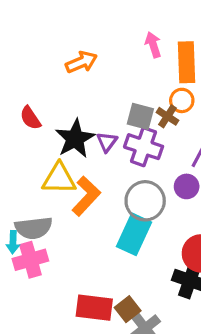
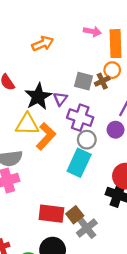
pink arrow: (153, 45) -> (92, 31), turned 119
brown cross: (167, 116) -> (102, 81), turned 32
purple cross: (144, 147) -> (80, 118), moved
gray circle: (145, 201) -> (87, 140), size x0.7

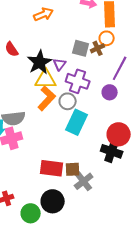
yellow triangle: (27, 124) -> (46, 79), moved
gray circle: (87, 140) -> (68, 101), moved
brown square: (75, 215) -> (73, 169), turned 35

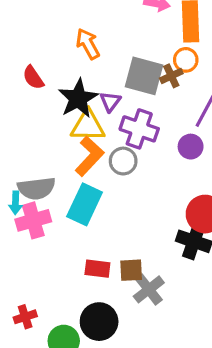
orange arrow: (44, 14) -> (88, 44), moved, turned -96
gray square: (81, 48) -> (144, 76), size x1.4
cyan rectangle: (77, 122) -> (85, 204), moved
red rectangle: (52, 168) -> (97, 269), size x0.7

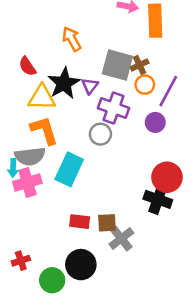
orange circle: (186, 60) -> (145, 85), moved
yellow triangle: (88, 126) -> (42, 98), moved
orange L-shape: (89, 156) -> (44, 130), moved, turned -60

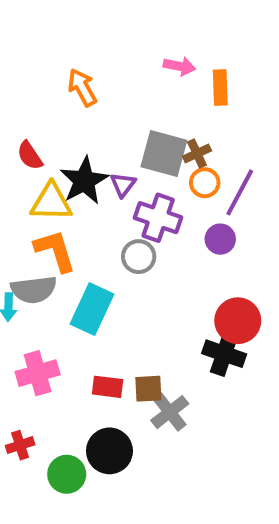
orange rectangle: (155, 21) -> (220, 87), size x0.7
orange arrow: (72, 39) -> (82, 87), moved
pink cross: (27, 182) -> (38, 373), moved

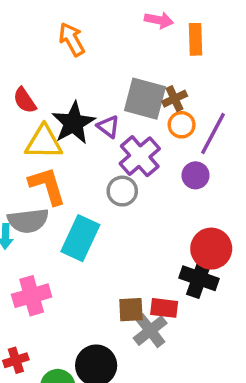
purple triangle: (123, 185) -> (108, 127), turned -30
purple cross: (158, 218) -> (140, 156), turned 30
red rectangle: (108, 387) -> (164, 308), moved

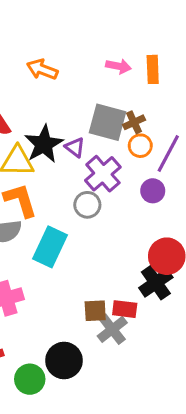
pink arrow: (159, 20) -> (118, 66), moved
orange arrow: (72, 39) -> (42, 69), turned -40
black cross: (199, 278) -> (156, 283), turned 36

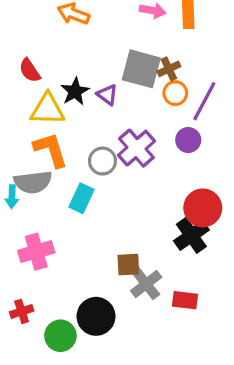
black star: (44, 144) -> (75, 91), size x0.7
purple cross: (103, 174) -> (136, 148), moved
gray circle: (87, 205) -> (102, 161), moved
cyan rectangle: (50, 247) -> (81, 198), size x0.7
red rectangle: (125, 309) -> (185, 300), moved

